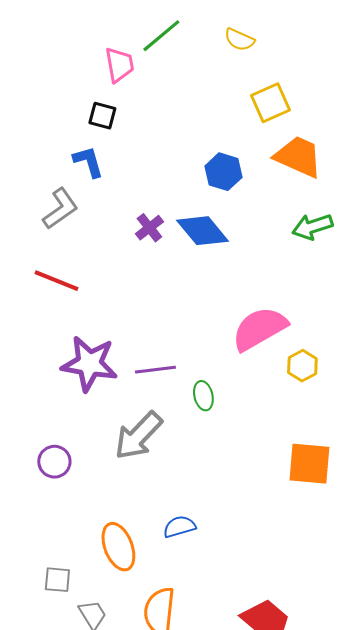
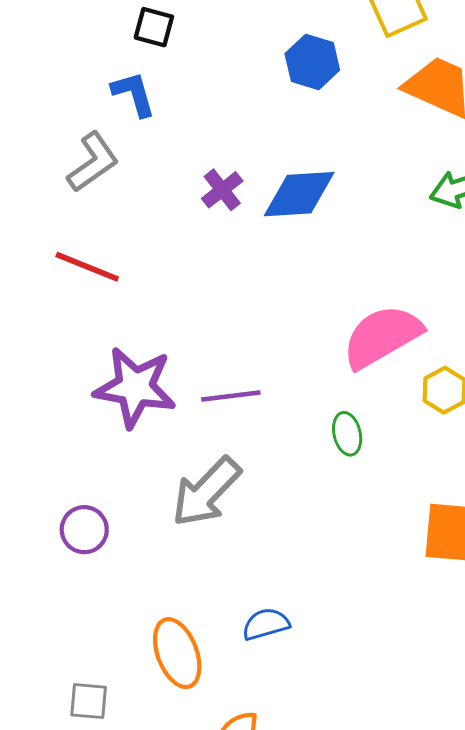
blue hexagon: (223, 172) -> (312, 62), moved
blue diamond: (202, 231) -> (299, 194), turned -54
green ellipse: (203, 396) -> (347, 434), moved

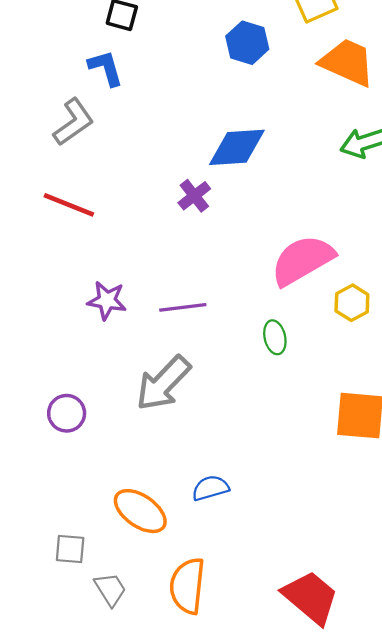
purple cross: (222, 190) -> (194, 196), moved
purple star: (135, 387) -> (107, 300), size x0.6
orange ellipse: (177, 653) -> (140, 511), turned -34

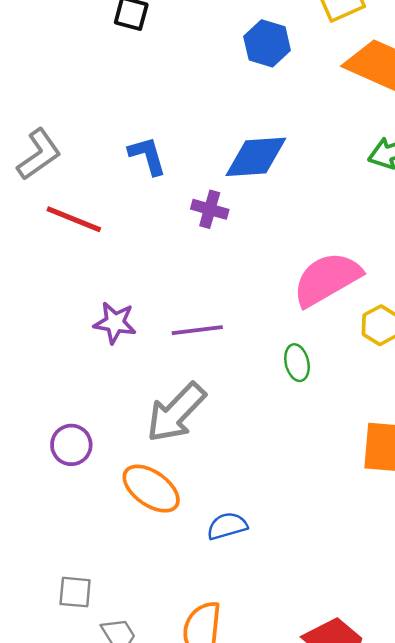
blue L-shape: (106, 68) -> (147, 156), moved
gray L-shape: (73, 122) -> (39, 154), moved
purple cross: (194, 196) -> (210, 209), turned -36
orange ellipse: (140, 511) -> (151, 489), moved

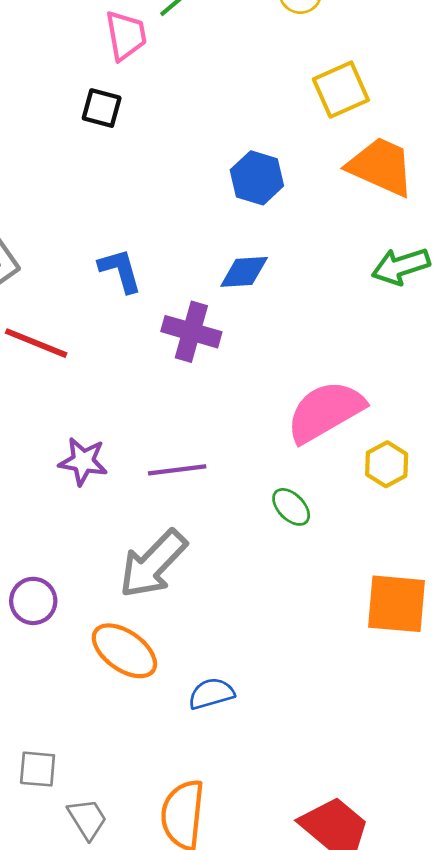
blue hexagon: (267, 43) -> (257, 178), moved
blue diamond: (256, 157) -> (244, 272), size x0.7
purple cross: (210, 209) -> (191, 332), size x1.4
green ellipse: (297, 363) -> (291, 507), turned -32

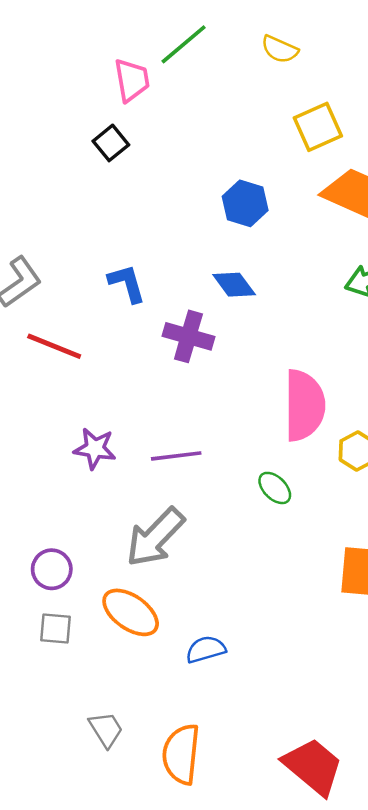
black square: (102, 108) -> (111, 143), turned 36
blue diamond: (244, 272) -> (234, 285), turned 57
pink semicircle: (325, 411) -> (304, 405), turned 120
gray square: (38, 769) -> (55, 628), moved
gray trapezoid: (87, 819) -> (106, 729), moved

